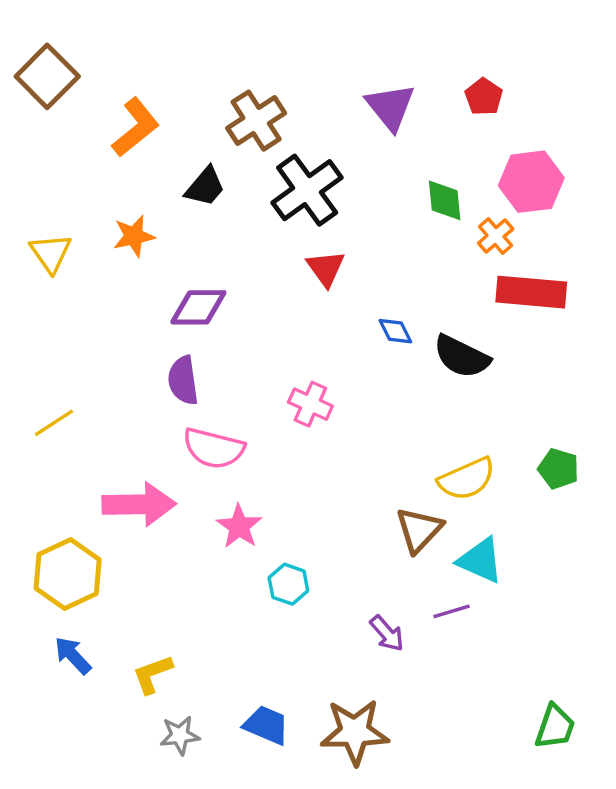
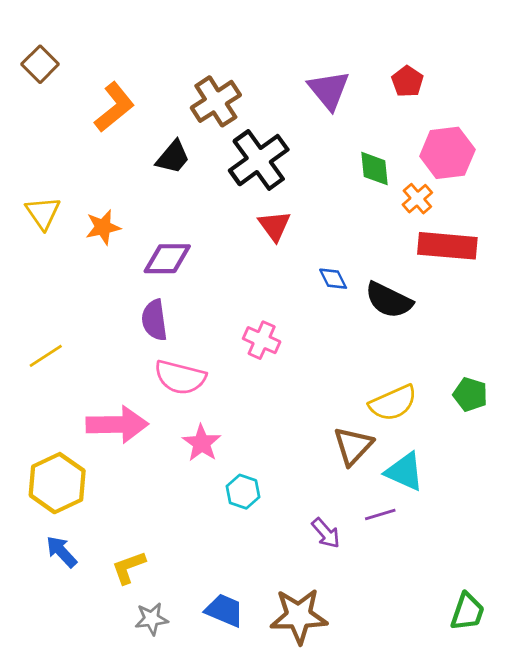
brown square: (47, 76) -> (40, 64), size x0.7
orange star: (134, 236) -> (103, 227), moved

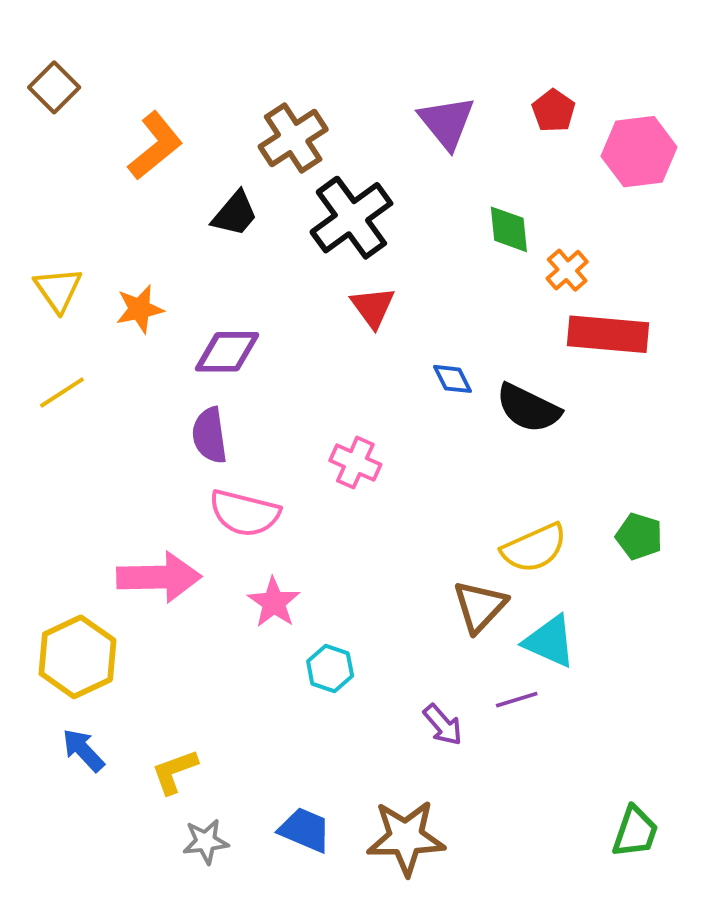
pink hexagon: (447, 153) -> (639, 152), moved
yellow line: (46, 356) -> (62, 393), moved

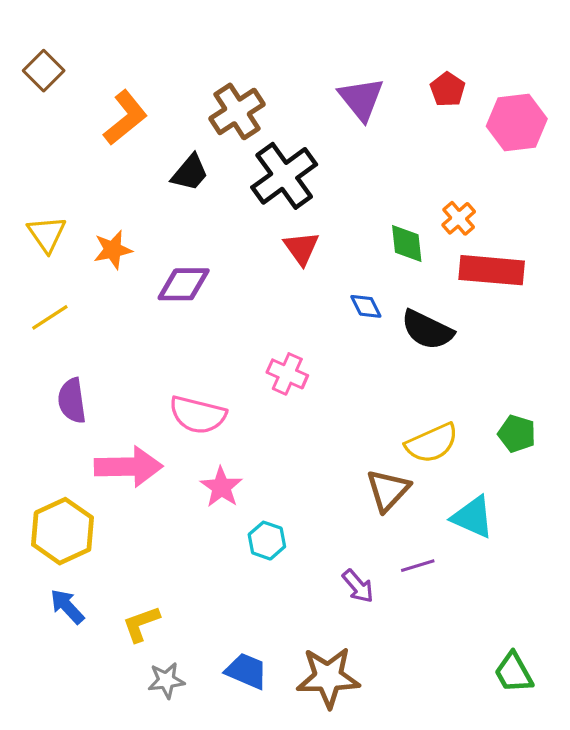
green diamond: (509, 229) -> (407, 243), moved
purple semicircle: (210, 435) -> (72, 401), moved
cyan triangle: (550, 641) -> (473, 517), moved
green trapezoid: (635, 832) -> (514, 673), turned 132

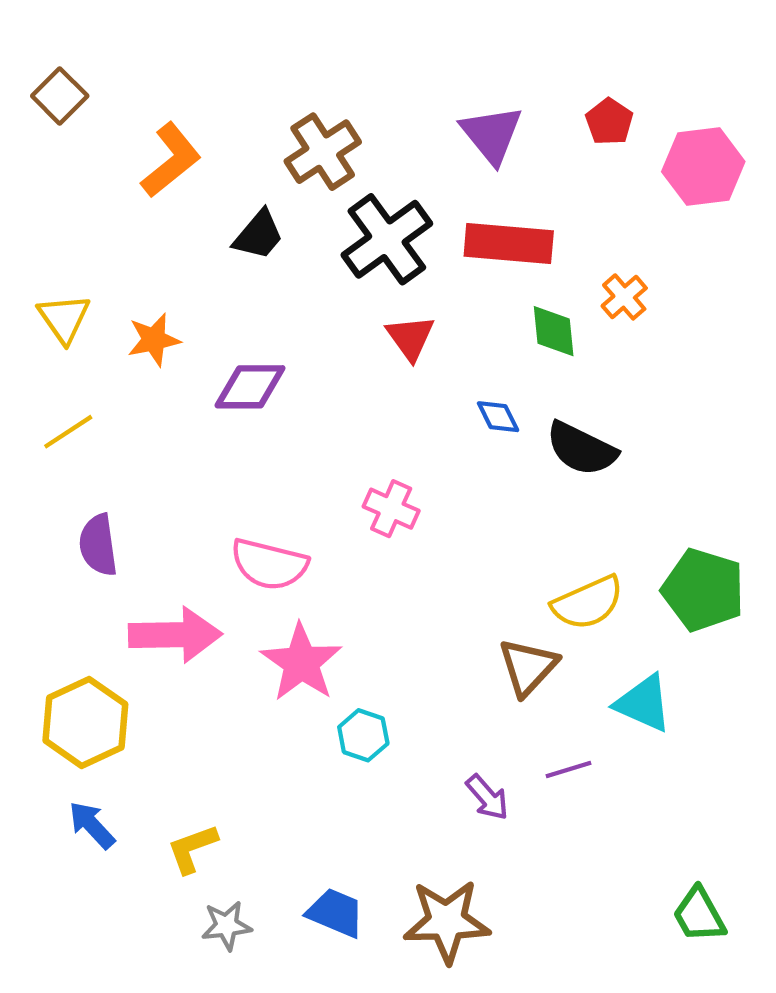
red rectangle: (492, 270) -> (509, 244), moved
green pentagon: (517, 434) -> (703, 590), size x1.6
pink star: (221, 487) -> (301, 663), size x1.4

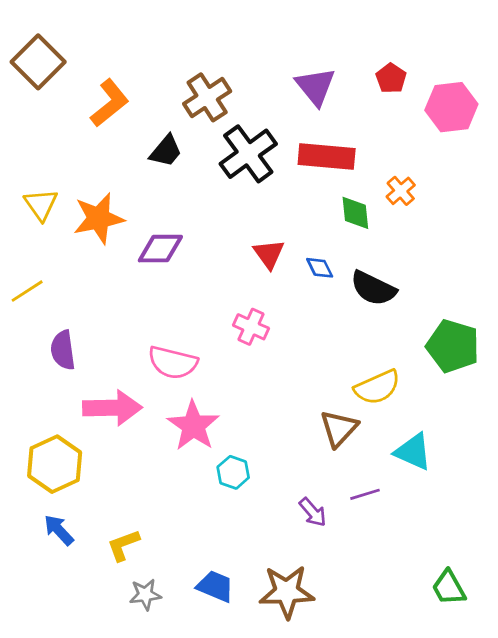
brown square: (60, 96) -> (38, 62), size x1.5
red triangle: (410, 338) -> (269, 254), moved
orange star: (154, 340) -> (99, 218), size x1.5
yellow line: (68, 432) -> (27, 291), moved
green pentagon: (703, 590) -> (453, 346), moved

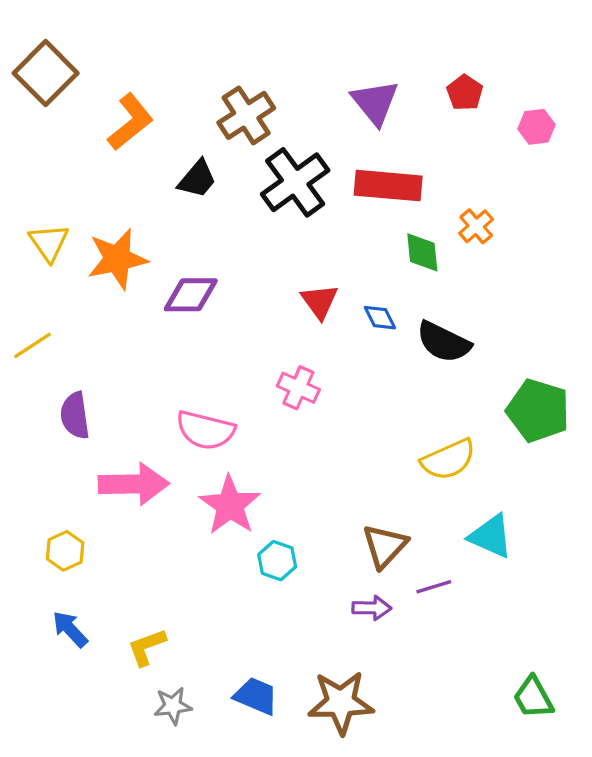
pink hexagon: (451, 107) -> (536, 127), size x0.6
brown triangle: (339, 428) -> (385, 546), moved
yellow hexagon: (55, 464) -> (65, 551), size x0.6
purple arrow: (313, 512) -> (372, 608), turned -48

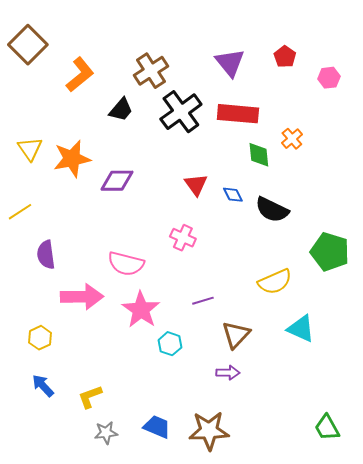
purple line: (434, 587) -> (203, 301), moved

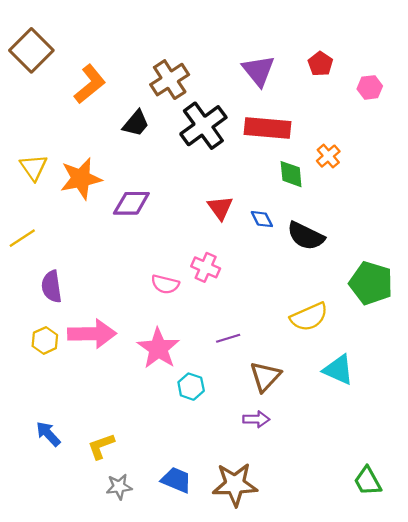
pink semicircle: (126, 264) -> (165, 284), moved, size x0.7
yellow hexagon: (40, 338) -> (45, 340), moved

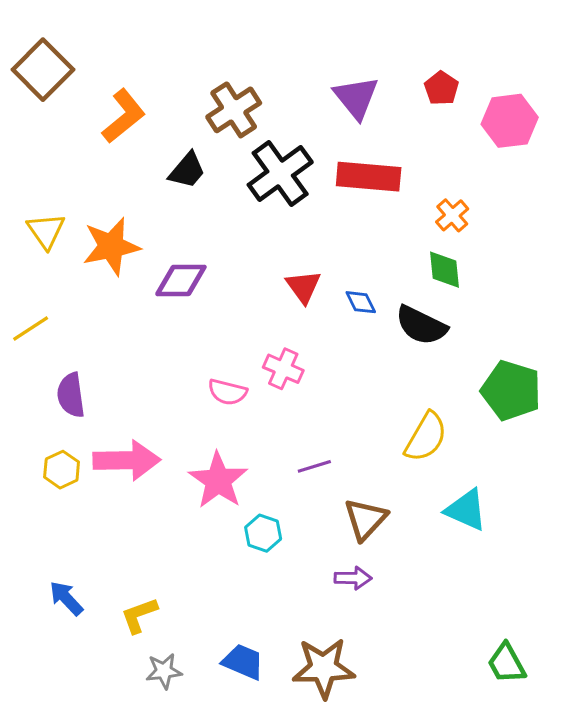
pink hexagon: (370, 87) -> (510, 121), size x1.6
green diamond: (291, 174) -> (444, 270), moved
yellow semicircle: (309, 317) -> (426, 437), turned -36

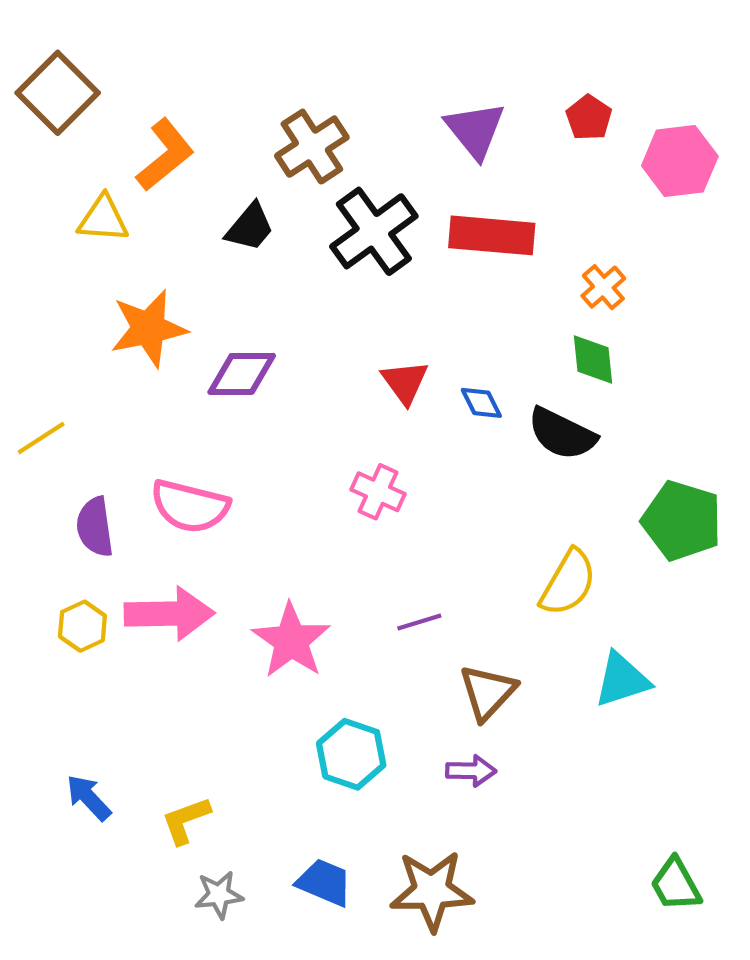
yellow triangle: (46, 231) -> (103, 219), moved, turned -51
pink semicircle: (227, 392) -> (190, 506), moved, size x1.5
cyan triangle: (466, 510) -> (622, 680), turned -42
cyan hexagon: (263, 533) -> (351, 754), moved, size x1.4

